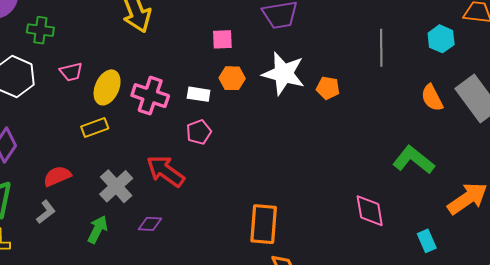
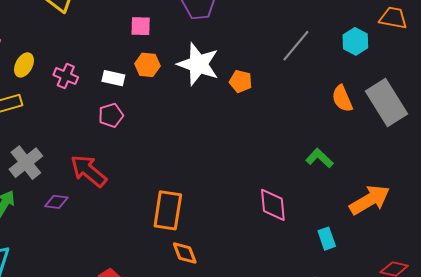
gray line: (381, 48) -> (296, 46), turned 36
yellow ellipse: (107, 87) -> (24, 65), size x0.7
pink cross: (150, 96) -> (66, 76), size x0.7
green L-shape: (414, 160) -> (320, 158), size x0.7
red arrow: (165, 171) -> (89, 171), moved

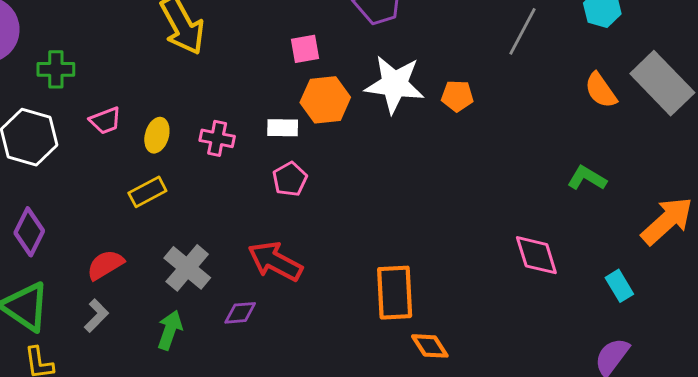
orange hexagon: (147, 65) -> (325, 100), size x1.4

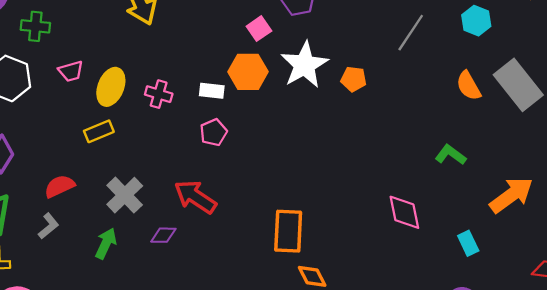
pink square: (305, 49) -> (259, 29), moved, turned -30
white star: (394, 84) -> (304, 65), turned 30
yellow ellipse: (157, 135) -> (111, 87), size x1.4

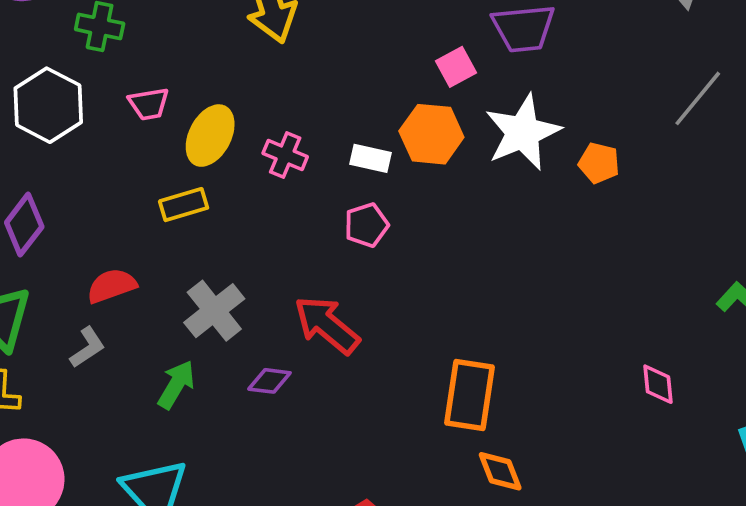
pink diamond: (404, 212) -> (658, 384), size x0.7

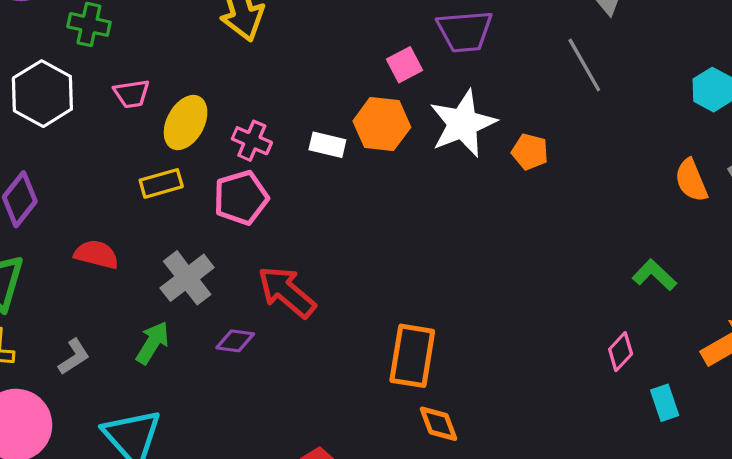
gray line: (698, 98) -> (584, 65), moved, turned -70
pink pentagon: (366, 225) -> (241, 198), moved, size x1.4
red semicircle: (112, 286) -> (96, 254), turned 33
gray L-shape: (87, 347) -> (74, 357), moved
pink diamond: (658, 384) -> (621, 352), moved, turned 48

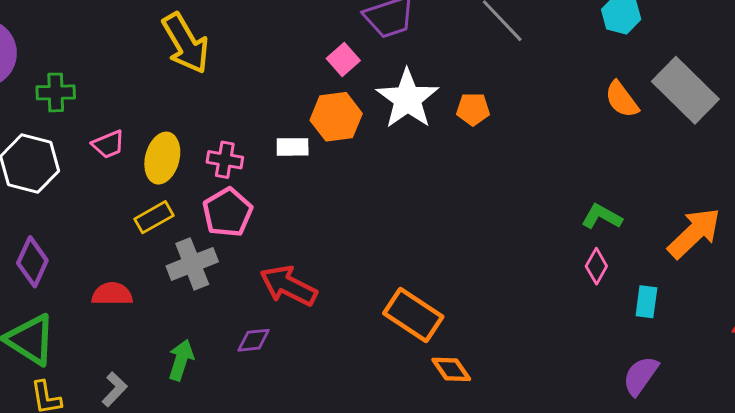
green L-shape: (654, 275) -> (602, 217), moved
gray cross: (187, 278) -> (192, 264), moved, turned 30
orange rectangle: (412, 356) -> (413, 315), turned -52
cyan rectangle: (665, 403) -> (646, 302), turned 40

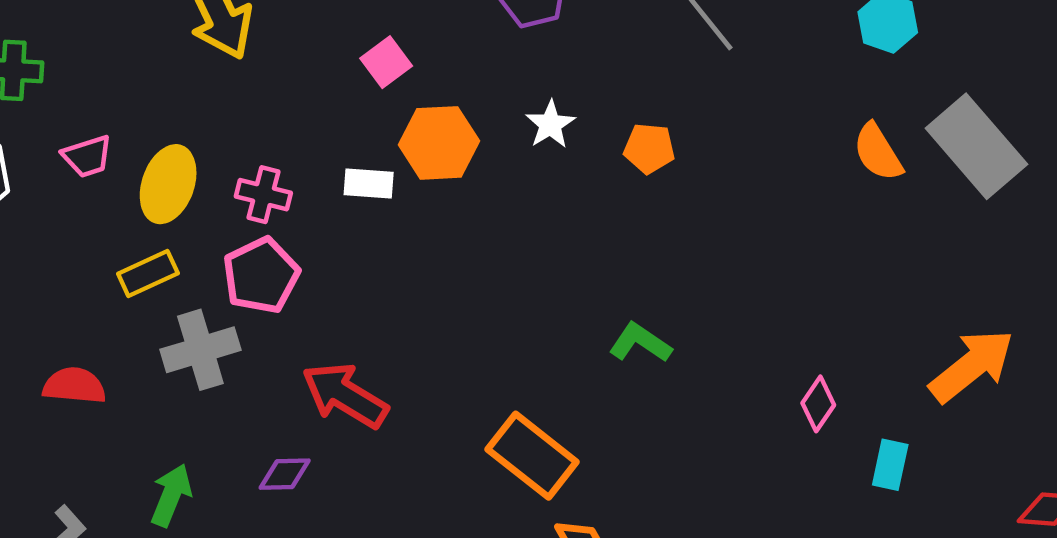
pink square: (343, 59) -> (386, 62), moved
white star: (407, 99) -> (550, 124), size x0.5
green L-shape: (602, 217) -> (640, 343), moved

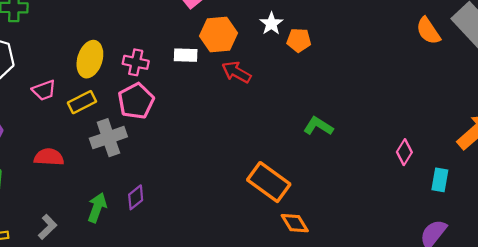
orange pentagon: (649, 148) -> (299, 40), moved
pink trapezoid: (87, 156) -> (44, 90), moved
red arrow: (345, 395) -> (236, 72), moved, size x0.7
purple diamond: (285, 474) -> (136, 197), moved, turned -35

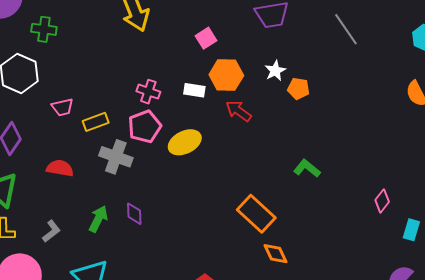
yellow ellipse: (90, 59) -> (185, 142), moved, turned 40
gray cross: (108, 138) -> (116, 157), turned 32
purple diamond: (136, 197) -> (134, 214), turned -60

